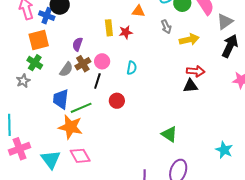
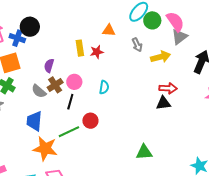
gray triangle: (225, 21) -> (180, 37), moved
gray semicircle: (66, 69) -> (39, 91), turned 98
green line: (81, 108) -> (69, 132), moved
green triangle: (169, 134) -> (144, 152), turned -36

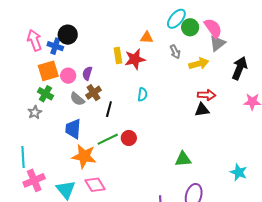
red star: (97, 52) -> (135, 59), size x1.5
pink circle: (74, 82) -> (68, 76), moved
red circle: (90, 121) -> (129, 138), moved

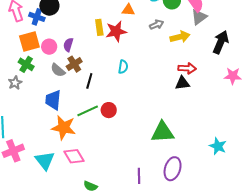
gray arrow: (175, 52) -> (157, 25), turned -88
green triangle: (183, 159) -> (163, 132), size x1.4

